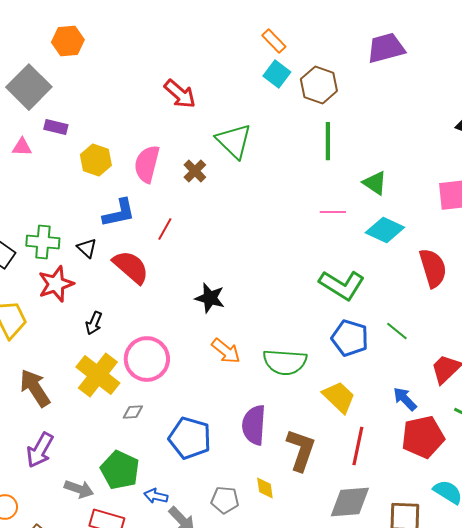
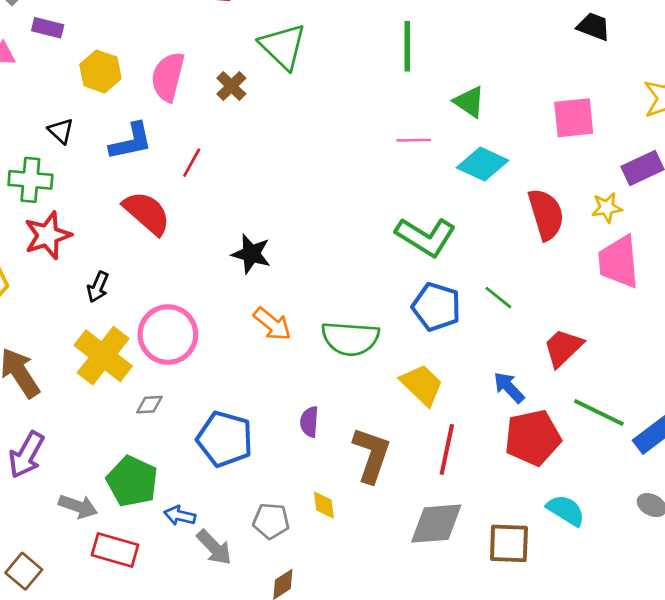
black triangle: (87, 248) -> (61, 131), moved
purple semicircle: (254, 425) -> (309, 422), size x0.6

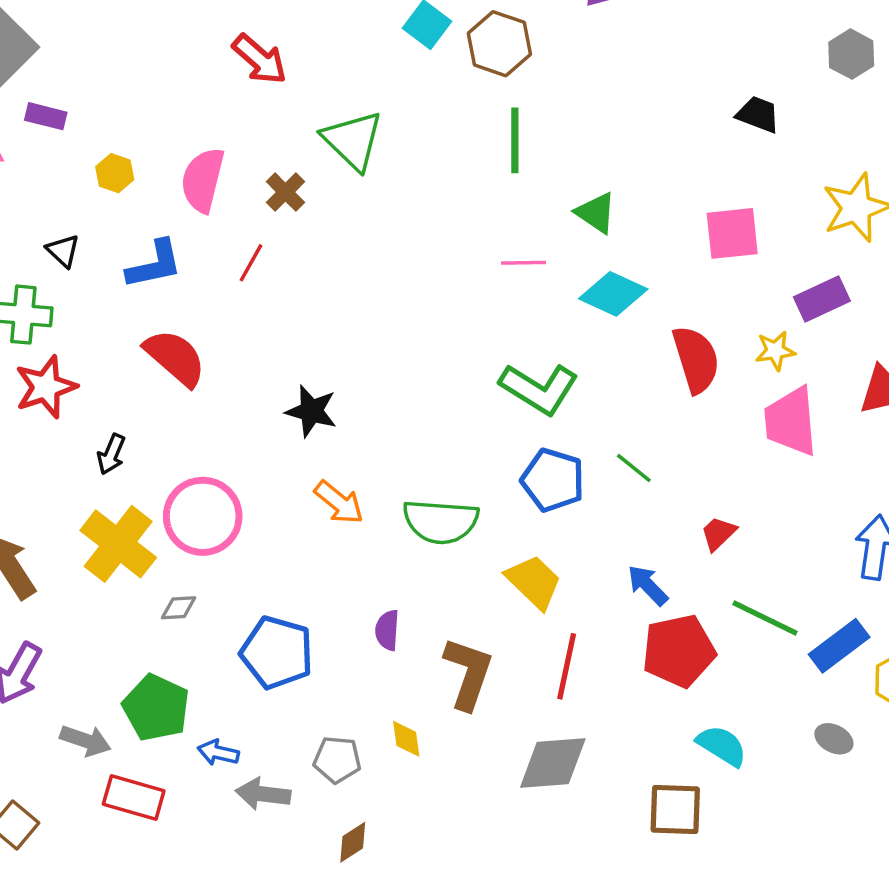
yellow hexagon: (100, 71) -> (115, 173), size x0.7
red line: (192, 163) -> (251, 263), moved
red trapezoid: (563, 348) -> (718, 534), size x0.7
brown square: (509, 543) -> (675, 810), moved
gray arrow: (214, 547) -> (263, 794), turned 141

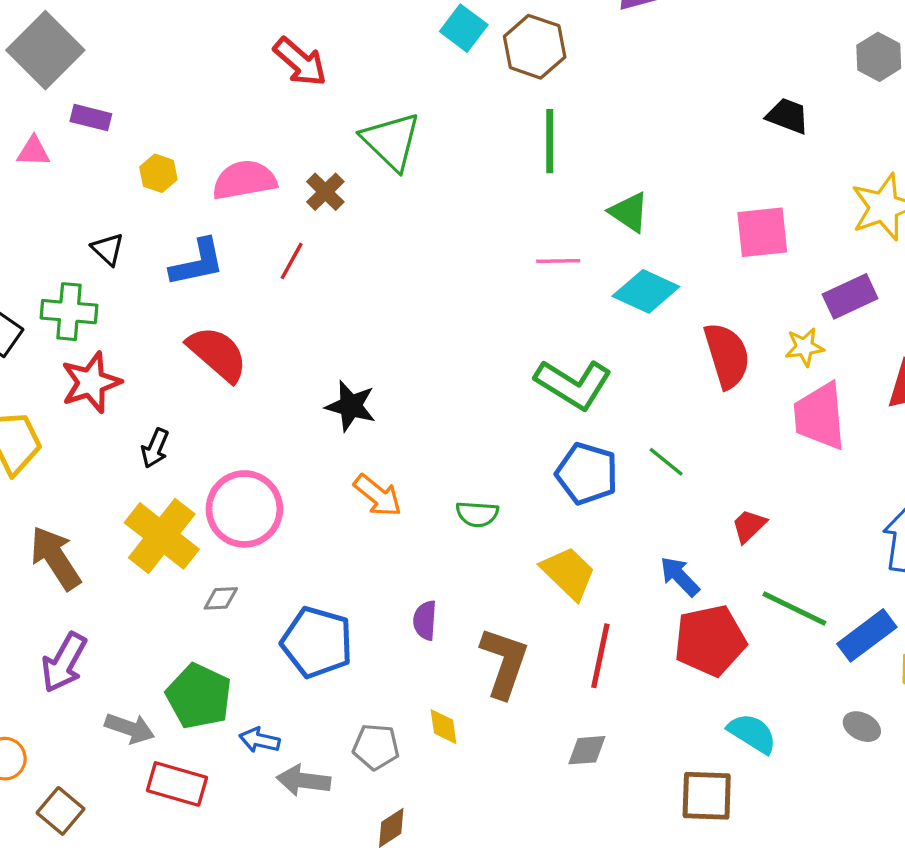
pink semicircle: (203, 180) -> (244, 180), turned 66
green semicircle: (441, 521) -> (477, 514), size x0.6
gray diamond: (553, 763) -> (587, 750), size x0.6

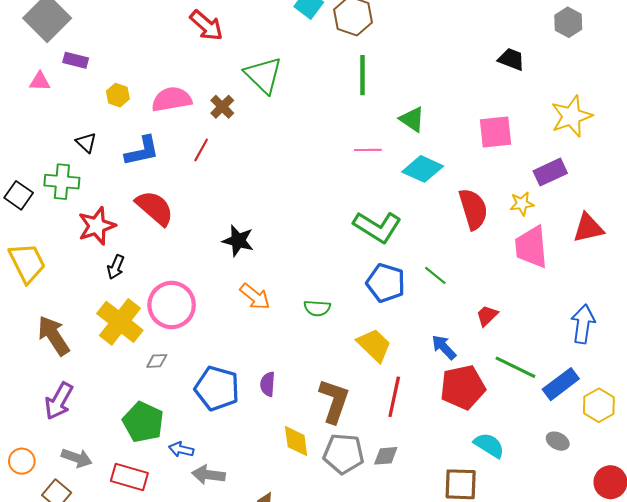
red star: (91, 382) -> (97, 226), moved
purple semicircle: (425, 620) -> (268, 384), moved
yellow diamond: (443, 727) -> (296, 441), size x1.4
gray arrow: (130, 728) -> (77, 458), moved
gray pentagon: (376, 747) -> (344, 454), moved, size x1.4

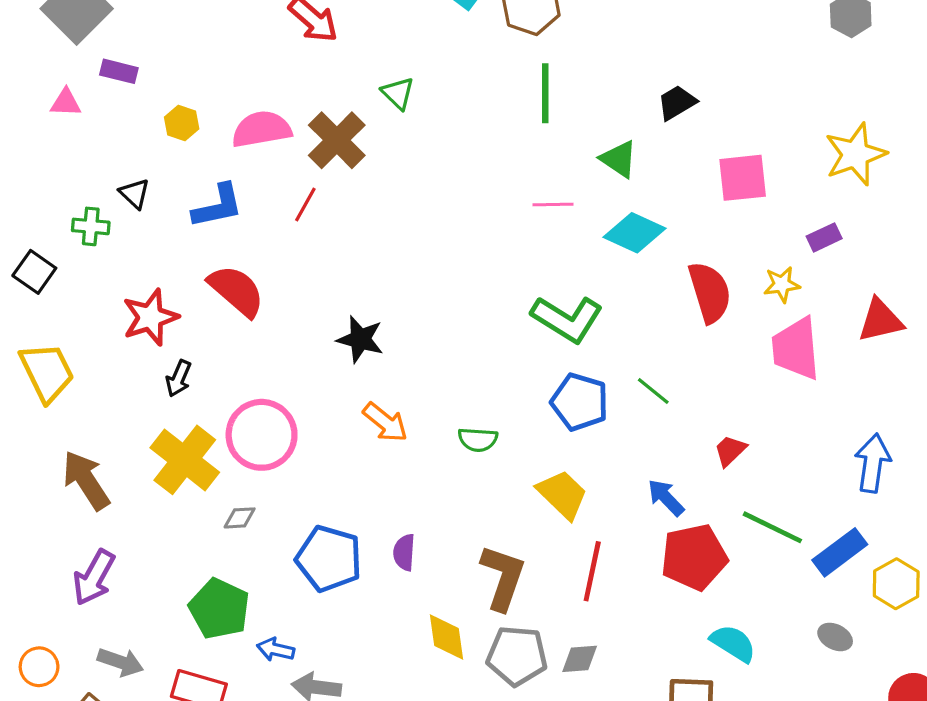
black trapezoid: (511, 59) -> (677, 103), moved, turned -52
green triangle: (263, 75) -> (398, 93), size x0.6
brown cross: (222, 107) -> (337, 140), size x1.6
purple rectangle: (550, 172) -> (824, 237), size x0.7
green cross: (62, 182) -> (91, 226), moved, size x0.7

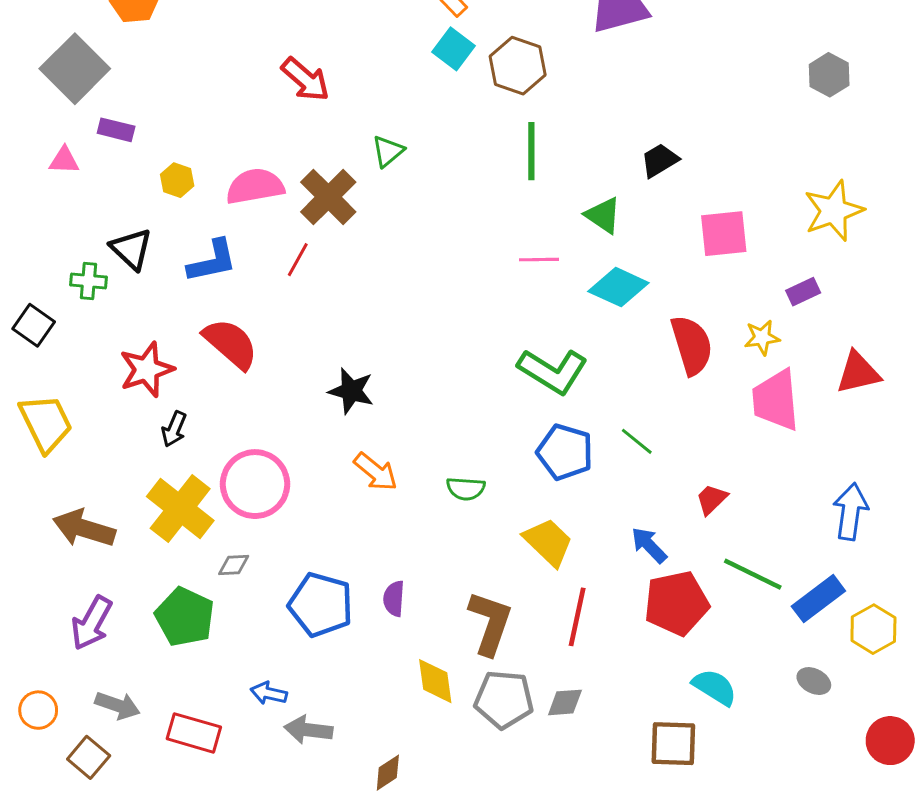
green triangle: (398, 93) -> (388, 151), turned 36
black triangle: (135, 194) -> (131, 249), size x1.4
brown arrow: (86, 480) -> (84, 528), turned -40
green pentagon: (219, 609) -> (185, 617), moved

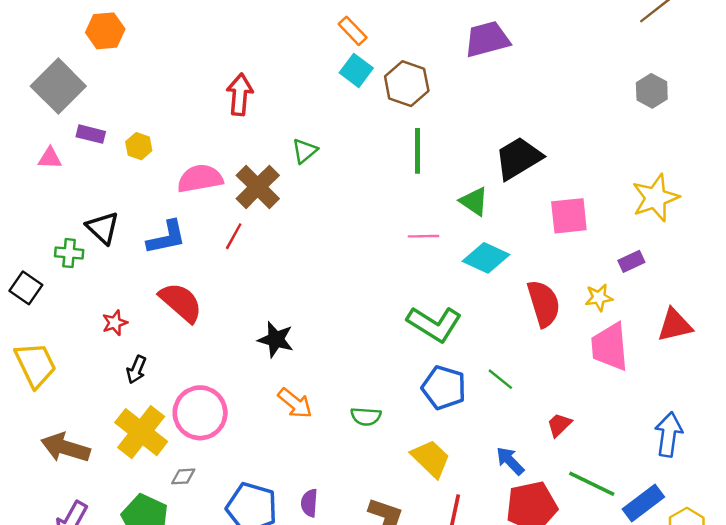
red arrow: (305, 79) -> (240, 94), turned -126
black trapezoid: (660, 160) -> (518, 158), size x1.6
yellow hexagon: (177, 180) -> (139, 146), moved
red star: (147, 370) -> (115, 323), size x0.6

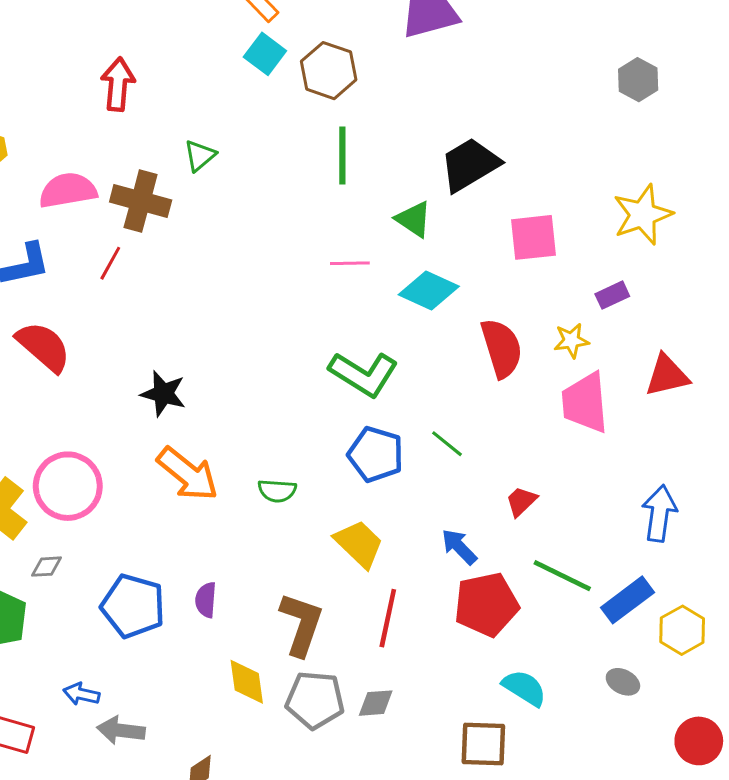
brown cross: (258, 187) -> (141, 201), turned -30
orange arrow: (295, 403) -> (188, 474), size x1.4

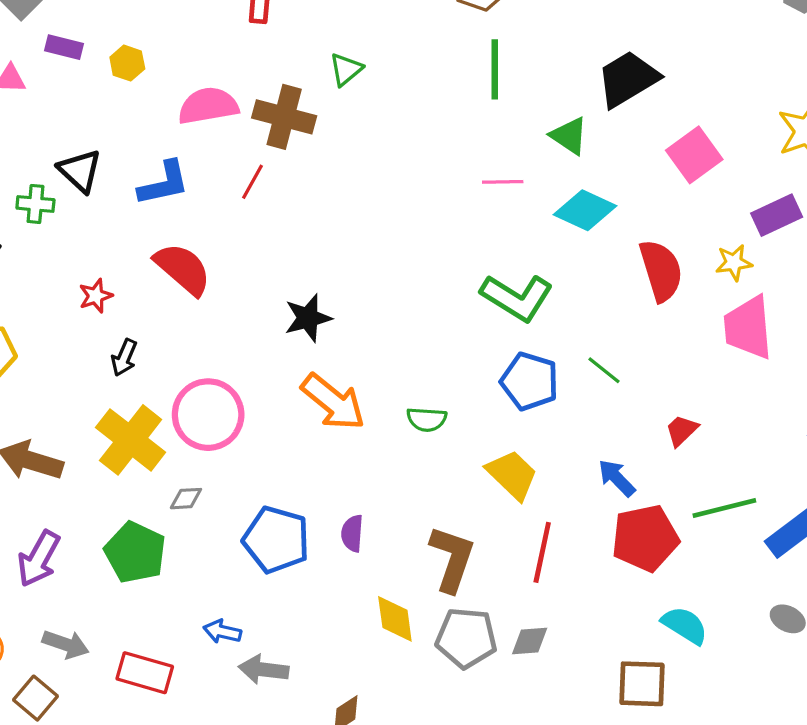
pink square: (533, 237) -> (694, 155), turned -30
purple rectangle: (612, 295) -> (777, 215), size x1.4
black star: (163, 394) -> (308, 318), turned -30
green line: (562, 576) -> (724, 508), turned -40

